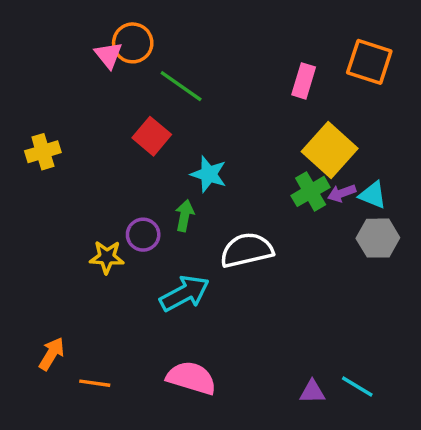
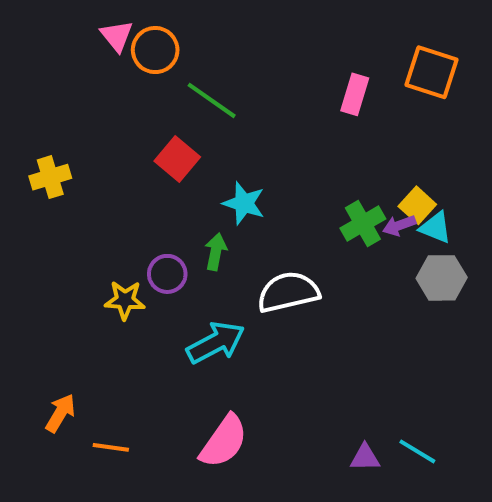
pink triangle: (109, 55) -> (117, 36), moved
yellow square: (330, 150) -> (417, 205), moved, size x0.6
pink semicircle: (191, 378) -> (224, 441), turned 108

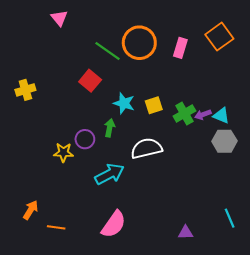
orange circle: (155, 50) -> (139, 43), moved, size x1.4
orange square: (431, 72) -> (219, 37), turned 36
yellow square: (417, 205) -> (154, 105), moved, turned 30
cyan line: (417, 451) -> (230, 218), moved, turned 36

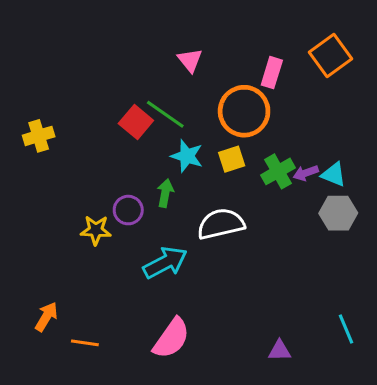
pink triangle: (59, 18) -> (190, 60), moved
orange circle: (139, 43) -> (244, 111), moved
green line: (108, 51) -> (165, 114), moved

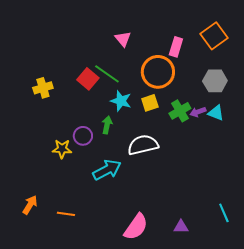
yellow cross: (39, 136) -> (43, 88), moved
gray hexagon: (338, 213) -> (215, 81), moved
pink semicircle: (171, 338) -> (136, 227), moved
orange line: (85, 343) -> (66, 214), moved

